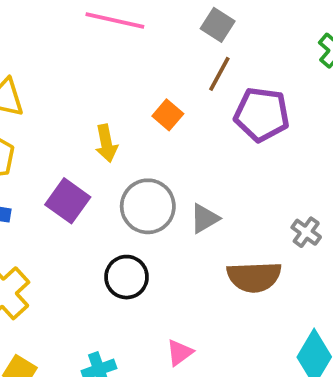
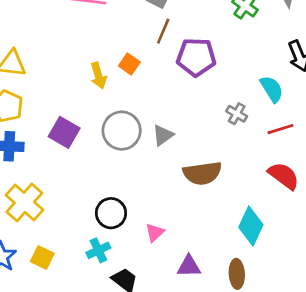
yellow arrow: (106, 143) -> (98, 76), moved
gray cross: (306, 232) -> (237, 114), moved
black circle: (127, 277) -> (111, 213), moved

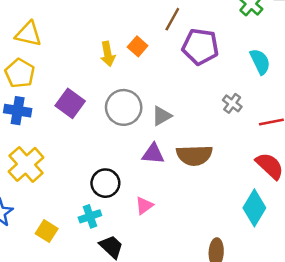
cyan semicircle: (272, 89) -> (260, 62), moved
cyan diamond: (251, 226) -> (254, 208), moved
yellow square: (42, 257) -> (47, 231), moved
purple triangle: (189, 266) -> (153, 154), moved

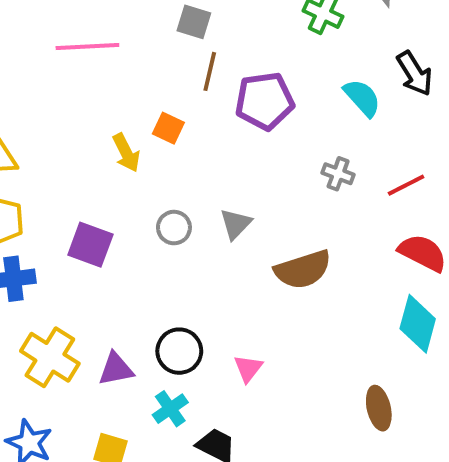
gray circle: (124, 107) -> (174, 228), size x0.6
purple triangle: (153, 154) -> (116, 369), moved

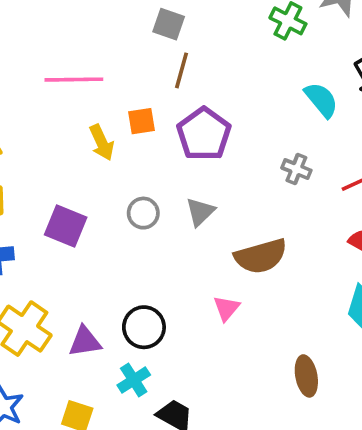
pink line: (87, 46) -> (74, 80), moved
purple pentagon: (264, 101) -> (204, 134), moved, turned -30
orange square: (168, 128) -> (142, 121), turned -36
pink triangle: (248, 368) -> (226, 308), moved
brown ellipse: (379, 408) -> (306, 376), moved

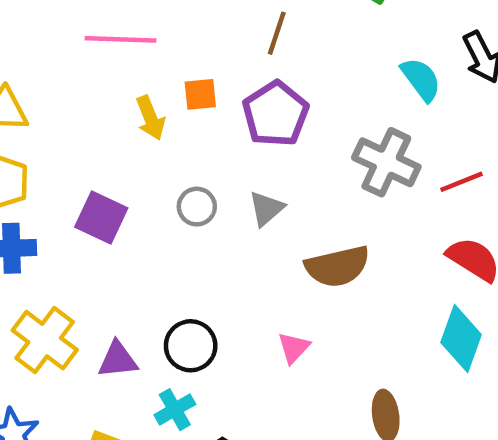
brown line: (181, 70) -> (277, 33), moved
gray cross: (296, 169) -> (386, 162), size x1.8
pink triangle: (226, 308) -> (294, 348), moved

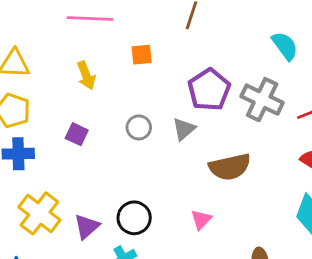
purple pentagon: (276, 114) -> (209, 90), moved
yellow arrow: (150, 118) -> (86, 75), moved
purple square: (101, 218) -> (77, 134), size x0.7
purple triangle: (118, 360) -> (87, 227), turned -36

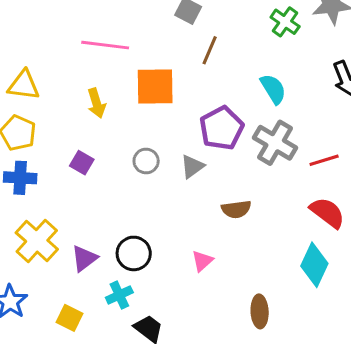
cyan semicircle: (285, 46) -> (273, 89), moved
orange square: (142, 55) -> (155, 86), size x1.8
brown semicircle: (230, 167) -> (236, 209), size x0.7

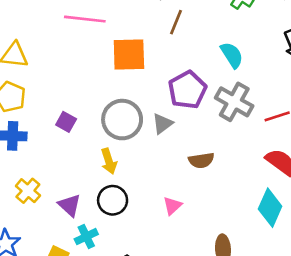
yellow arrow: (96, 103) -> (109, 161), moved
gray circle: (146, 161) -> (122, 120), size x1.8
yellow cross: (37, 241) -> (28, 191), size x0.7
purple triangle: (84, 258) -> (70, 205), turned -40
cyan cross: (119, 295) -> (86, 237), moved

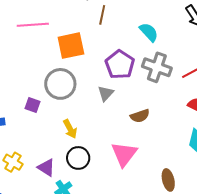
gray circle: (122, 120) -> (60, 84), moved
pink triangle: (172, 206) -> (124, 154), size x1.8

